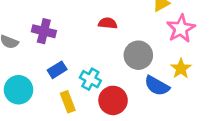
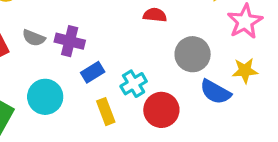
purple cross: (44, 31) -> (70, 41), moved
yellow star: (181, 68) -> (245, 71), turned 30
cyan cross: (90, 79) -> (134, 84), turned 30

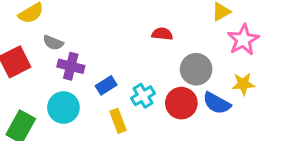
gray semicircle: (34, 38) -> (53, 43), moved
purple cross: (70, 41) -> (71, 66), moved
red circle: (161, 110) -> (181, 103), moved

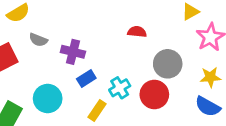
purple cross: (71, 66) -> (73, 52), moved
blue semicircle: (217, 103) -> (208, 107), moved
yellow rectangle: (118, 121) -> (97, 111), turned 55

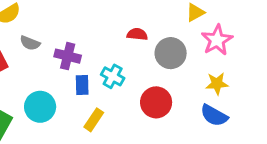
gray circle: (168, 64) -> (171, 53), moved
blue rectangle: (86, 78) -> (82, 85), turned -60
cyan cross: (120, 88) -> (113, 76), moved, turned -30

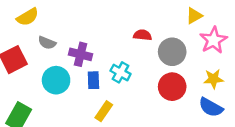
red circle: (156, 102) -> (172, 87), moved
cyan circle: (40, 107) -> (56, 80), moved

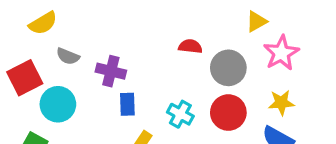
cyan cross: (121, 72) -> (180, 114), moved
cyan circle: (56, 80) -> (58, 104), moved

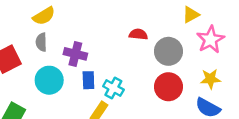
yellow semicircle: (43, 23) -> (44, 16), moved
gray semicircle: (68, 56) -> (41, 42), turned 66
cyan circle: (58, 104) -> (49, 80), moved
cyan cross: (180, 114) -> (113, 88), moved

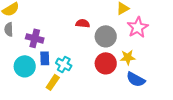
yellow star: (210, 79) -> (128, 57), moved
cyan circle: (49, 80) -> (25, 66), moved

